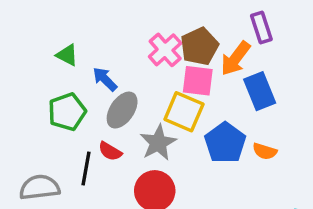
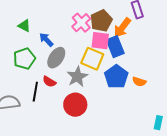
blue rectangle: (260, 91) -> (115, 47), moved

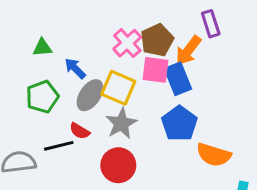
green triangle: (24, 26) -> (42, 48), turned -32
yellow square: (92, 59) -> (118, 88), moved
orange semicircle: (139, 82) -> (214, 155), moved, size x1.6
black line: (35, 92) -> (59, 146), turned 66

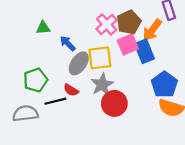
pink square: (156, 70) -> (128, 44), turned -30
yellow square: (118, 88) -> (100, 58), turned -30
green pentagon: (42, 97) -> (35, 80), moved
blue pentagon: (179, 123) -> (164, 85), moved
red circle: (118, 165) -> (114, 103), moved

